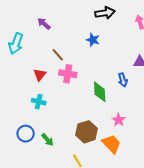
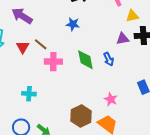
purple arrow: (44, 24) -> (22, 16), size x1.5
red triangle: (40, 75) -> (23, 47), moved
green diamond: (100, 92) -> (85, 60), moved

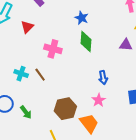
brown line: (41, 44) -> (40, 75), moved
blue arrow: (109, 59) -> (103, 78), moved
green diamond: (85, 60) -> (86, 41), moved

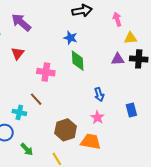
cyan cross: (21, 74) -> (19, 112), moved
green arrow: (26, 112) -> (27, 149), moved
orange trapezoid: (89, 123) -> (91, 142), turned -35

